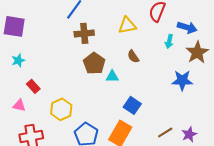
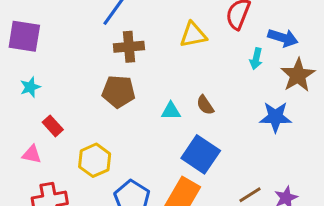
brown semicircle: (133, 56) -> (205, 105), moved
brown pentagon: (94, 63) -> (118, 92), moved, turned -30
blue square: (132, 105) -> (201, 154), size x1.4

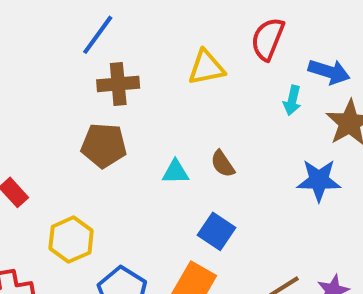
blue square: (201, 154) -> (216, 231), size x0.7

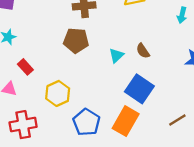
cyan triangle: (176, 172) -> (116, 55), turned -42
blue square: (216, 231) -> (139, 89), size x1.4

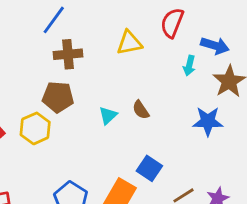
blue square: (139, 89) -> (149, 168), moved, size x0.7
yellow hexagon: (58, 93) -> (35, 128), moved

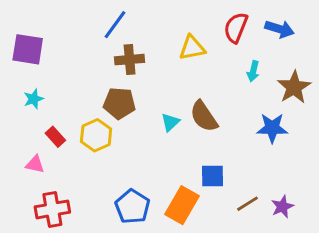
blue arrow: (215, 46) -> (279, 29), moved
brown semicircle: (141, 110) -> (204, 116), size x1.6
blue square: (149, 168) -> (213, 176), turned -35

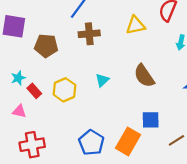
cyan star: (33, 99) -> (18, 78), moved
brown pentagon: (119, 103) -> (46, 46), moved
cyan triangle: (170, 122) -> (102, 80), moved

